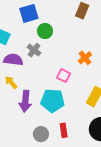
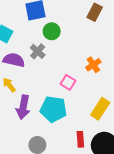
red rectangle: (64, 130) -> (80, 139), moved

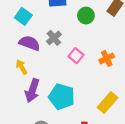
green circle: (52, 31) -> (86, 16), moved
pink square: (68, 82) -> (76, 56), moved

